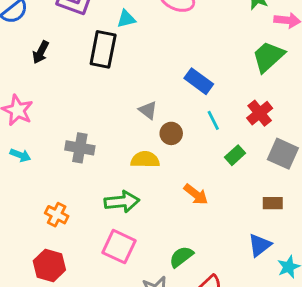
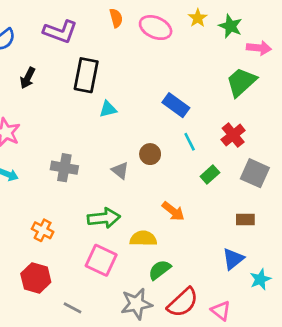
cyan triangle: (126, 19) -> (108, 109), moved
gray triangle: (148, 110) -> (120, 170), moved
yellow semicircle: (145, 160) -> (143, 238), moved

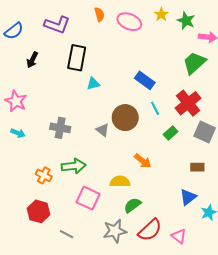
red cross: (233, 135) -> (188, 103), size x1.4
brown circle: (150, 154) -> (125, 118), size x1.6
green arrow: (104, 218) -> (74, 166), moved

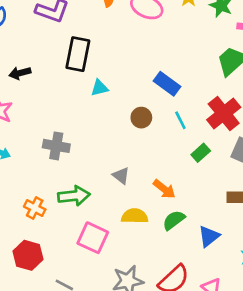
black arrow: (32, 60) -> (20, 73), moved, turned 49
brown circle: (125, 118) -> (141, 118), moved, size x0.6
gray triangle: (102, 130) -> (121, 176), moved
blue triangle: (188, 197) -> (209, 236), moved
green semicircle: (132, 205) -> (174, 220), moved

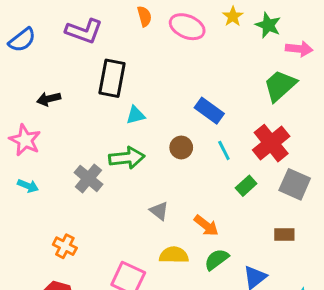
gray cross: (56, 146) -> (88, 178), turned 30
green arrow: (74, 196) -> (127, 158), moved

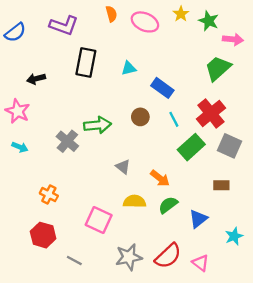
cyan triangle: (136, 115) -> (129, 68), moved
green rectangle: (246, 186) -> (191, 147), size x1.6

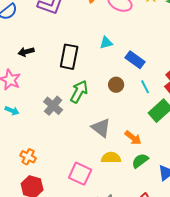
black rectangle: (86, 63) -> (69, 57), moved
green arrow: (97, 125) -> (79, 92), turned -55
gray triangle: (123, 167) -> (101, 128), size x1.5
orange cross: (49, 195) -> (28, 157), moved

